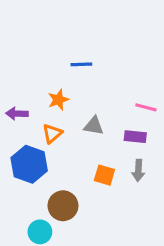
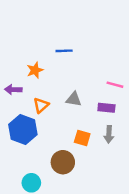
orange star: (58, 100) -> (35, 70), moved
brown circle: (63, 206) -> (63, 162), moved

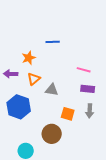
pink line: (115, 85) -> (84, 70), moved
gray triangle: (74, 99) -> (52, 90), moved
orange triangle: (41, 105) -> (34, 79), moved

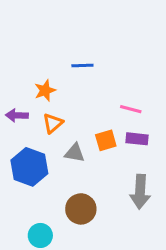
gray triangle: (52, 90) -> (75, 153), moved
gray arrow: (90, 111) -> (140, 192), moved, size x1.5
orange square: (68, 114) -> (106, 140), moved, turned -32

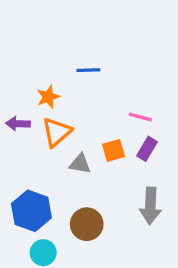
orange triangle: (53, 123) -> (57, 132), size x1.4
purple rectangle: (137, 139) -> (147, 149), turned -65
blue hexagon: (29, 167) -> (31, 211), moved

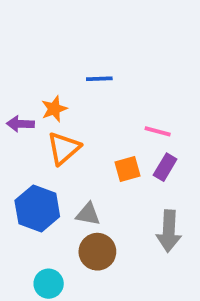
purple arrow: (18, 124) -> (20, 124), moved
gray triangle: (80, 164) -> (88, 214), moved
blue hexagon: (31, 211) -> (37, 208), moved

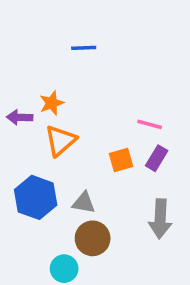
blue line: (99, 79) -> (84, 48), moved
cyan circle: (49, 284) -> (64, 269), moved

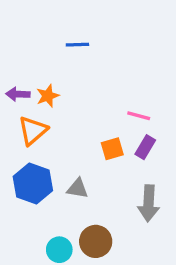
purple arrow: (20, 117) -> (18, 94), moved
orange triangle: (61, 140) -> (33, 131), moved
brown circle: (93, 238) -> (96, 241), moved

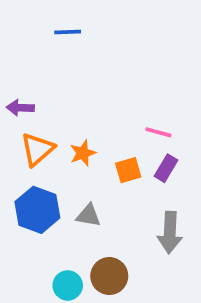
blue line: (77, 45) -> (68, 32), moved
orange star: (48, 96) -> (83, 153), moved

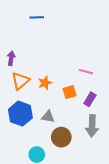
purple arrow: (20, 108) -> (11, 58), turned 96
purple rectangle: (166, 168) -> (90, 99), moved
brown circle: (109, 276) -> (61, 137), moved

